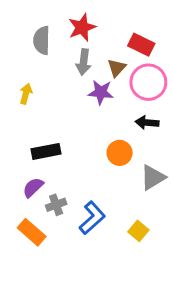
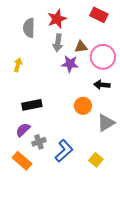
red rectangle: (141, 45) -> (99, 15), moved
brown triangle: (117, 68) -> (81, 47), turned 40

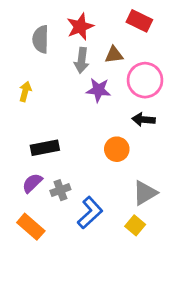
brown triangle: (81, 47) -> (114, 55), moved
gray triangle: (106, 123) -> (145, 193), moved
gray cross: (39, 142) -> (60, 190), moved

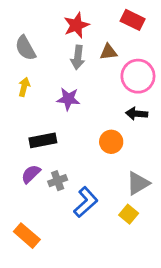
gray semicircle: (41, 39) -> (25, 48), moved, turned -30
purple star: (98, 90) -> (68, 99), moved
orange rectangle: (31, 227) -> (27, 236), moved

